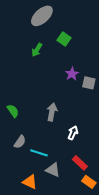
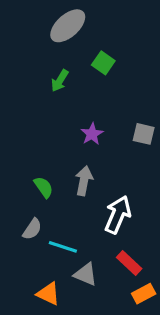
purple star: (72, 74) -> (92, 134), moved
green semicircle: (13, 111) -> (44, 187), moved
white arrow: (73, 133) -> (118, 215), size x1.6
orange rectangle: (89, 182) -> (144, 294), turned -64

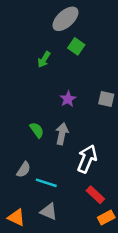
gray ellipse: (68, 26) -> (65, 19), moved
green semicircle: (44, 187) -> (37, 130), moved
gray triangle: (86, 274) -> (49, 212), moved
orange triangle: (48, 294) -> (16, 218), moved

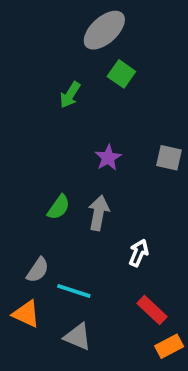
green semicircle: (37, 130) -> (59, 207), turned 70
white arrow: (87, 159) -> (139, 253), size x0.6
orange triangle: (16, 218) -> (26, 314), moved

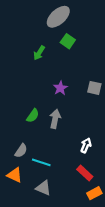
white arrow: (139, 253) -> (86, 145), moved

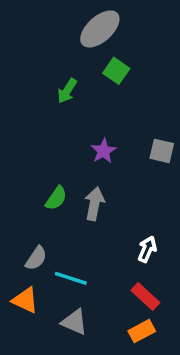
orange rectangle: (94, 193) -> (142, 331), moved

